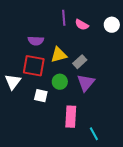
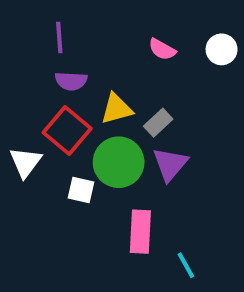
purple line: (64, 18) -> (59, 37), moved
red square: (34, 66) -> (67, 131), turned 30
green circle: (60, 82) -> (119, 162), size x1.6

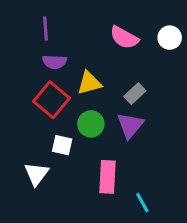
pink semicircle: (162, 49) -> (124, 38), size x1.4
gray rectangle: (158, 123) -> (135, 94), moved
white triangle: (26, 162) -> (36, 174), moved
green circle: (119, 162) -> (91, 124), size x0.7

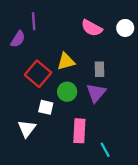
purple semicircle: (55, 62) -> (18, 39), moved, turned -60
gray rectangle: (135, 94) -> (99, 69), turned -48

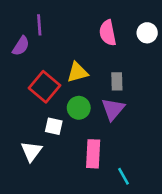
pink semicircle: (92, 28) -> (108, 33), turned 50

